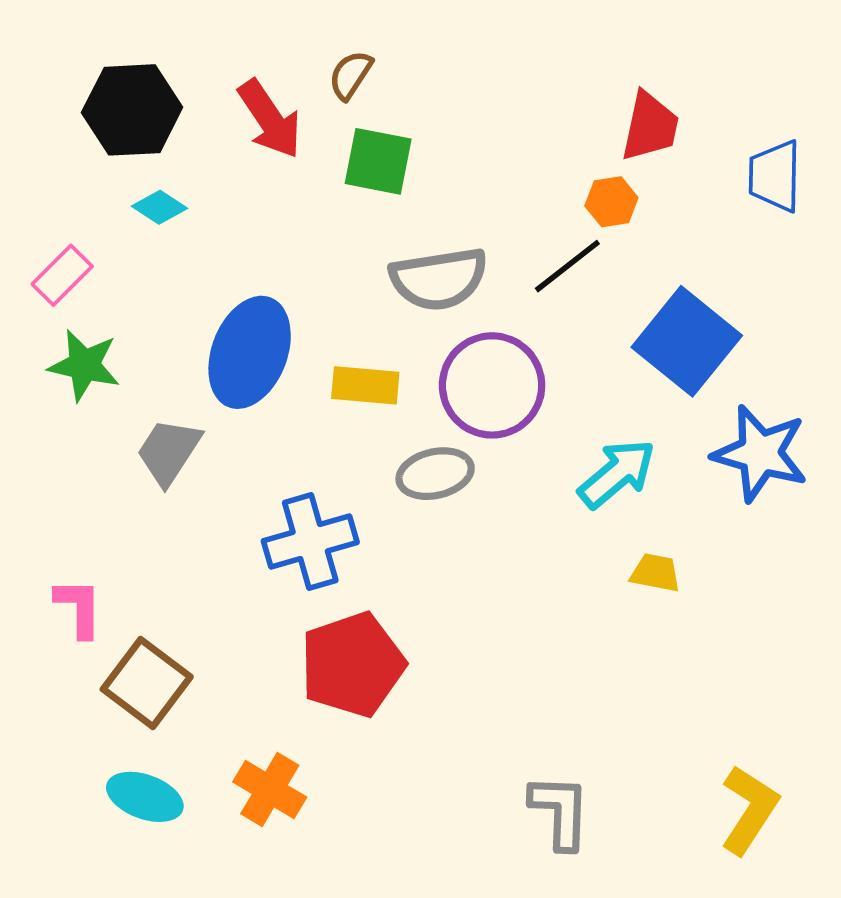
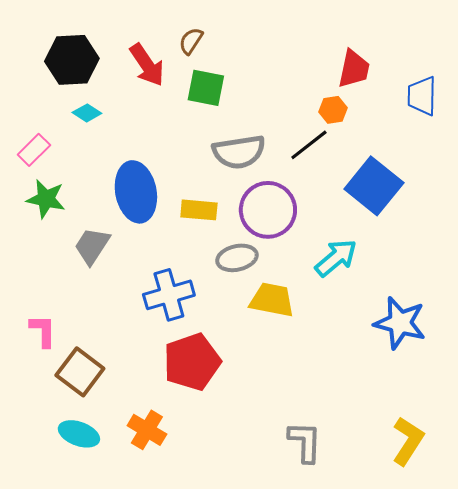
blue ellipse: (250, 352) -> (136, 192), turned -32
blue star: (760, 453) -> (400, 323), moved
yellow trapezoid: (656, 573) -> (272, 300), moved, size x1.6

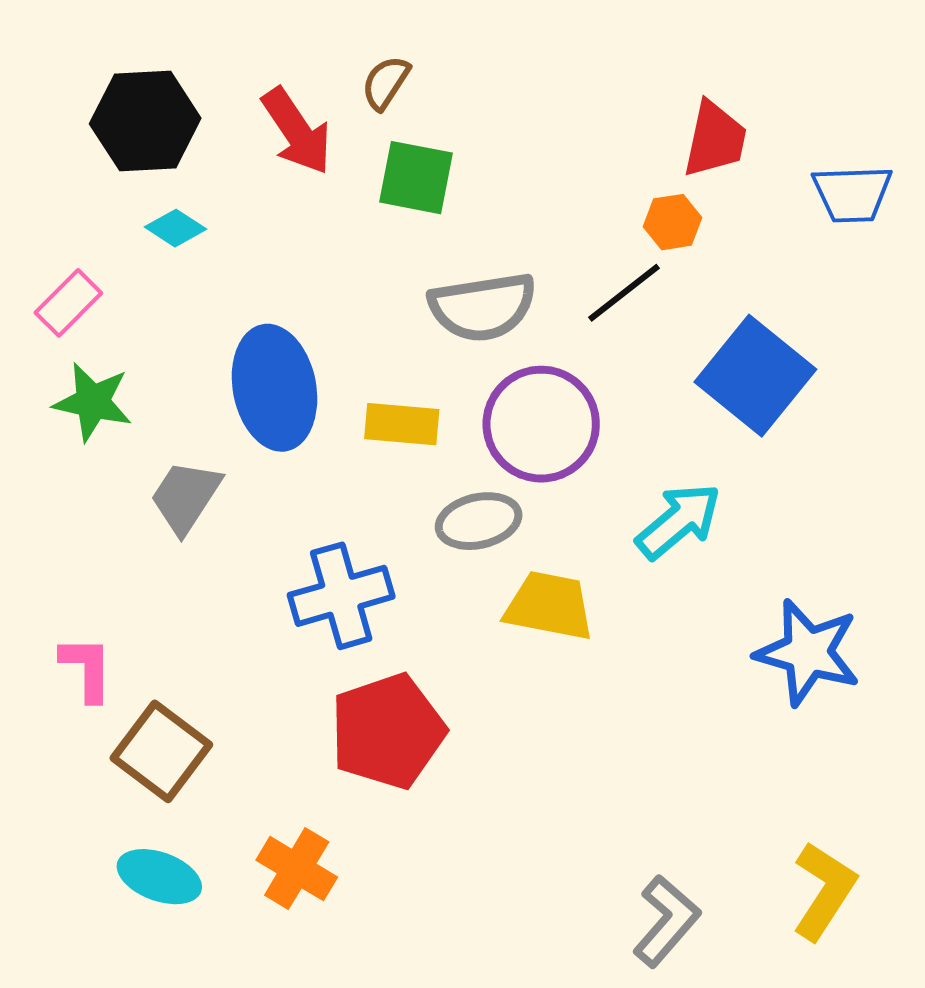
blue trapezoid: (422, 96) -> (852, 194), turned -93
gray L-shape: (305, 442) -> (666, 921), moved, turned 39

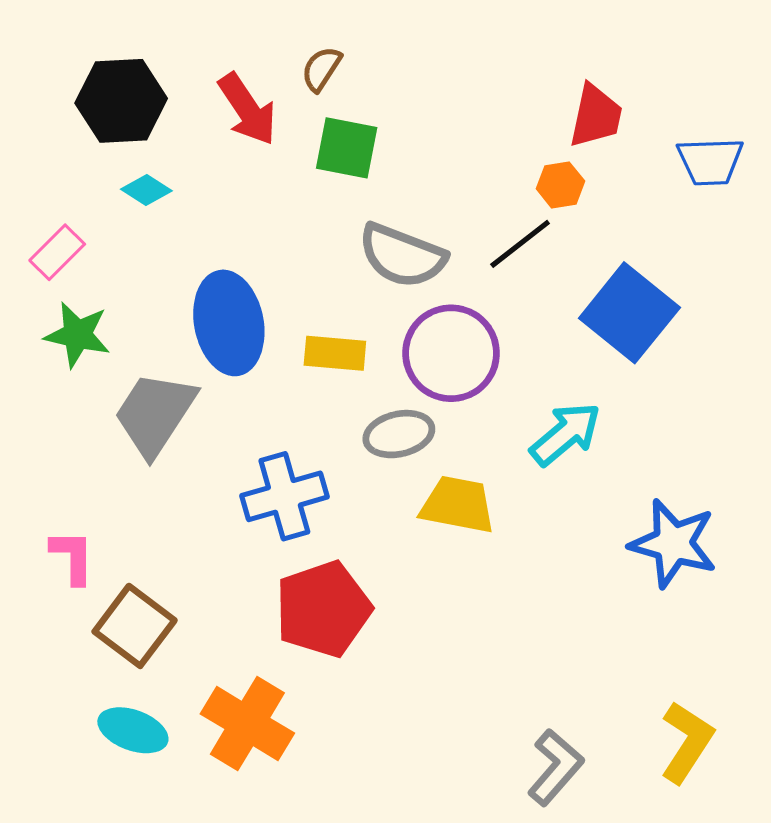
gray semicircle: (483, 307) -> (402, 256), turned 30
gray trapezoid: (186, 497) -> (155, 414), size x1.4
orange cross: (297, 869) -> (247, 724), size x1.4

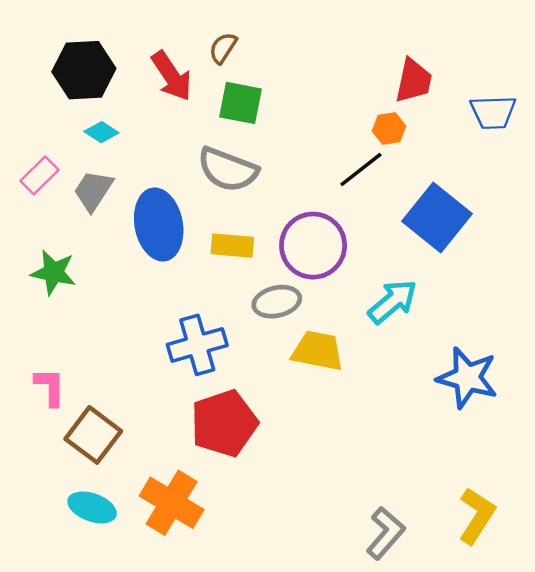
gray semicircle: (402, 256) -> (228, 170), moved
green star: (77, 335) -> (53, 272), moved
gray trapezoid: (155, 414) -> (93, 191), moved, size x0.7

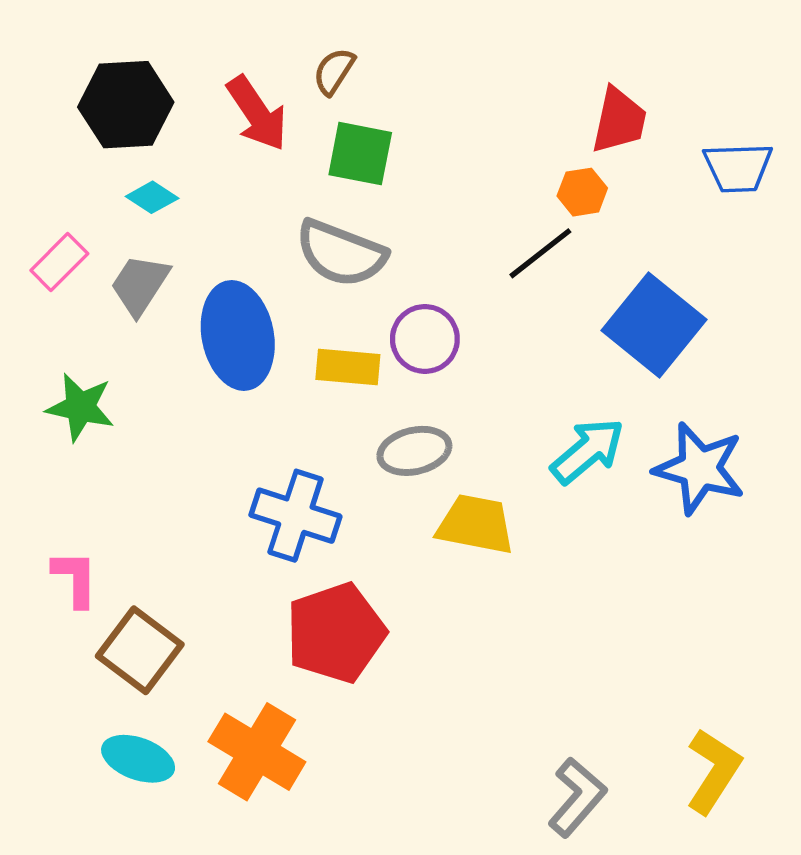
purple circle: (313, 246) -> (425, 339), moved, size x0.7
blue cross: (197, 345) -> (295, 516), turned 34
blue star: (467, 378) -> (699, 468), moved

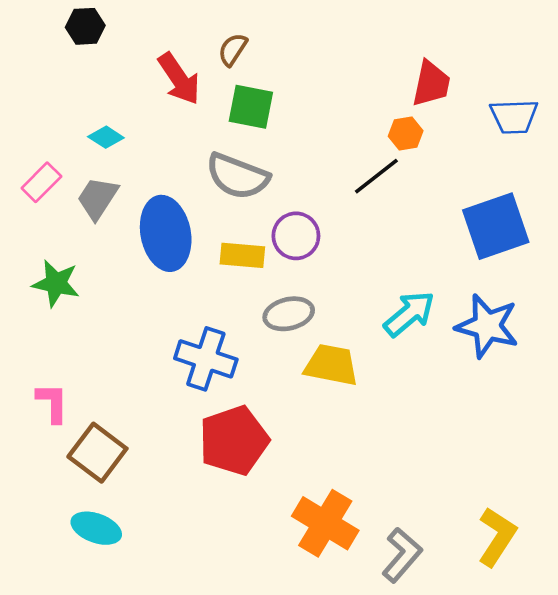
black hexagon: (126, 105) -> (85, 26), moved, size x0.6
blue square: (654, 325) -> (496, 226), moved, turned 32
orange cross: (257, 752) -> (325, 523), moved

